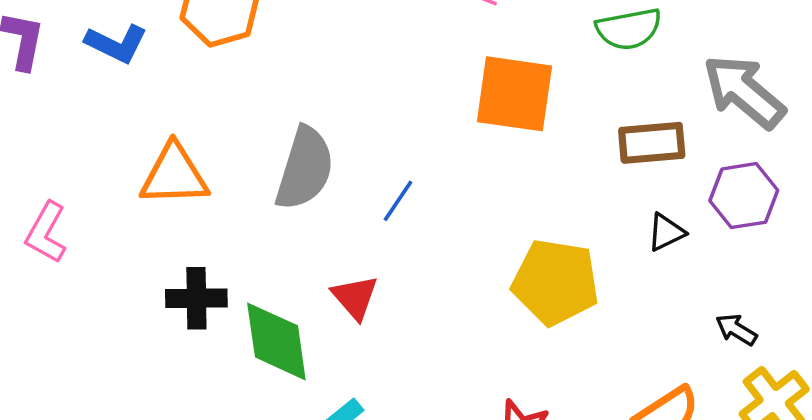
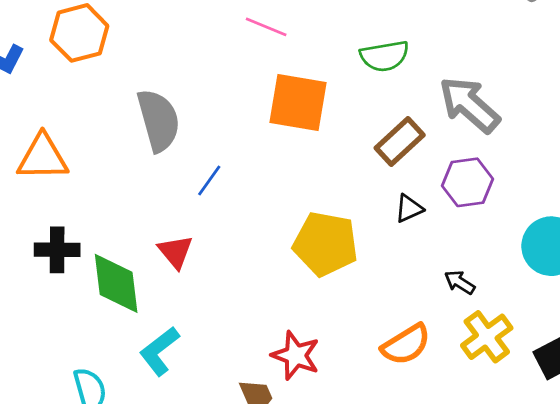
brown rectangle: (652, 143) -> (400, 141), turned -39
gray semicircle: (305, 168) -> (158, 120), moved, turned -34

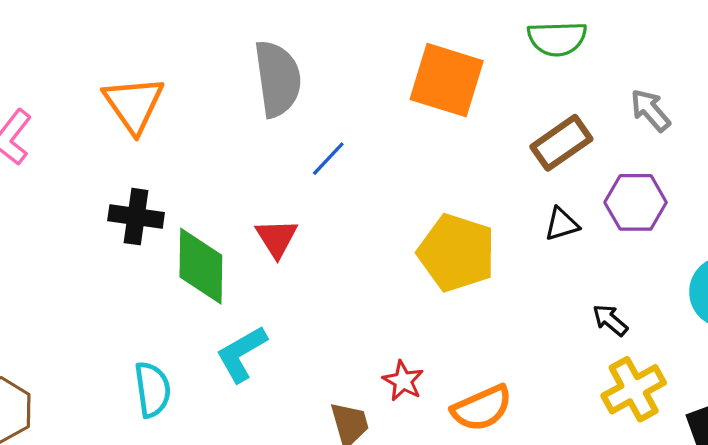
gray arrow: (469, 105) -> (650, 110), size x0.6
orange triangle: (43, 157) -> (134, 104), turned 48
orange semicircle: (406, 345) -> (482, 408), moved
red star: (296, 355) -> (403, 381), size x0.7

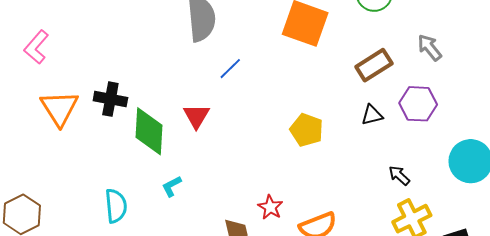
orange triangle: (134, 104) -> (60, 108), moved
yellow pentagon: (457, 253) -> (307, 130), size x0.7
cyan L-shape: (242, 354) -> (172, 186), size x0.6

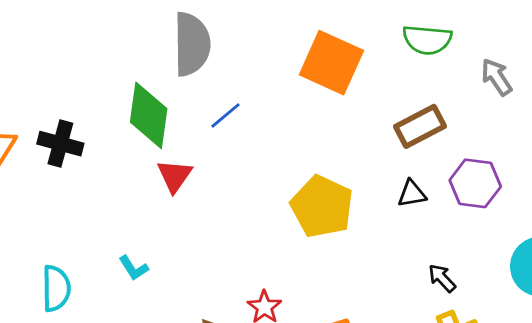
gray arrow: (430, 48) -> (497, 77), moved
yellow pentagon: (307, 130) -> (322, 207), size x1.4
green diamond: (149, 131) -> (149, 115), moved
cyan L-shape: (172, 186) -> (134, 268), turned -100

